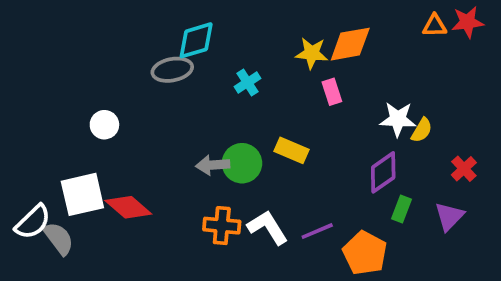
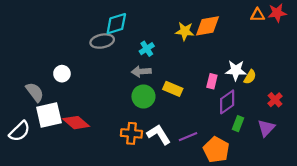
pink rectangle: (332, 92) -> (212, 81), moved, turned 32
gray arrow: (213, 165) -> (141, 71), moved
gray semicircle: (59, 238) -> (35, 92), moved

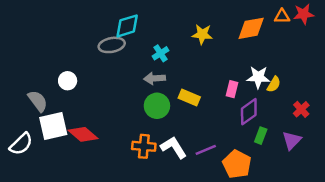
orange diamond: (208, 26) -> (251, 28), moved

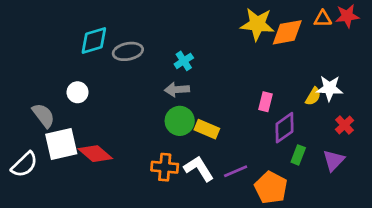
cyan diamond: (127, 26) -> (94, 41), moved
yellow star: (202, 34) -> (257, 24), moved, size x1.4
white star: (258, 77) -> (329, 88), moved
yellow rectangle: (189, 97) -> (207, 129), moved

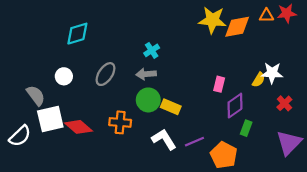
gray ellipse: (128, 51) -> (106, 74), moved, turned -45
purple triangle: (334, 160) -> (289, 143), moved, size x1.4
orange cross: (165, 167) -> (120, 122), moved

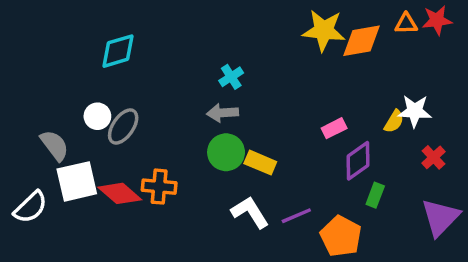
gray ellipse: (106, 74) -> (123, 127), moved
pink rectangle: (219, 84) -> (334, 128), turned 49
orange cross: (120, 122) -> (159, 187), moved

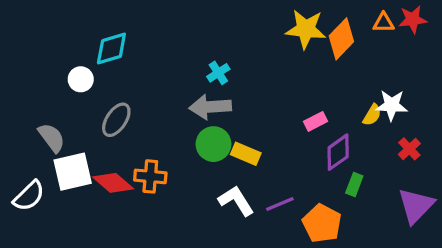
orange diamond: (361, 41) -> (341, 39), turned -36
gray arrow: (223, 113) -> (210, 107), size x1.4
white circle: (97, 116) -> (81, 79), moved

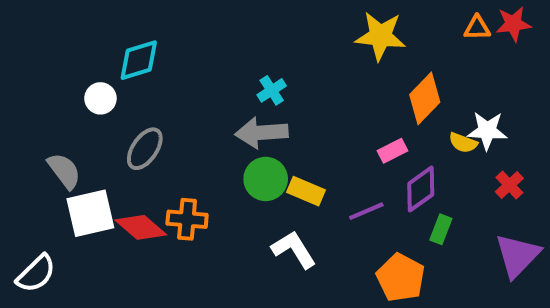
orange diamond: (341, 39) -> (425, 98), moved
yellow semicircle: (372, 115) -> (463, 143), turned 80
white semicircle: (29, 196) -> (36, 274), moved
purple line: (280, 204) -> (366, 211), moved

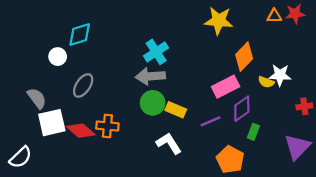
cyan cross: (272, 90) -> (156, 52), size x1.5
pink rectangle: (393, 151) -> (226, 87), size x1.6
red cross: (509, 185) -> (304, 106), moved, turned 35

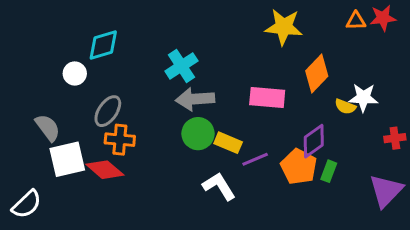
cyan cross: (156, 52) -> (181, 66), moved
pink rectangle: (226, 87) -> (267, 98), moved, turned 32
purple line: (211, 121) -> (255, 159), moved
orange cross: (107, 126) -> (120, 140), moved
orange pentagon: (230, 160) -> (299, 167), moved

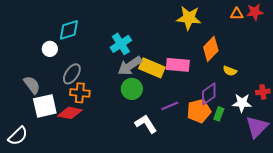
white star: (363, 98) -> (242, 103), moved
gray arrow: (195, 99) -> (130, 66), turned -30
yellow rectangle: (228, 143) -> (152, 68), moved, size x1.4
orange pentagon: (299, 167) -> (199, 111), turned 30
red diamond: (105, 170) -> (70, 113), turned -30

